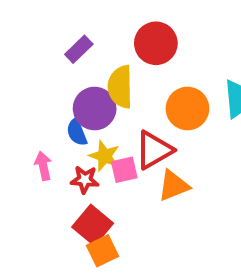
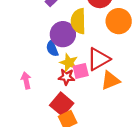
orange circle: (187, 109) -> (119, 21), moved
pink arrow: (43, 166) -> (26, 80), moved
red star: (85, 180) -> (66, 77), moved

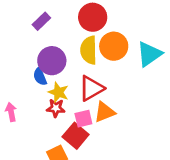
yellow semicircle: (78, 21) -> (89, 50), moved
pink square: (81, 71) -> (83, 119), moved
red square: (62, 104) -> (76, 136), moved

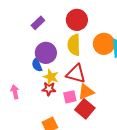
orange circle: (114, 46) -> (104, 44), moved
red triangle: (91, 88) -> (76, 74), turned 45
red square: (76, 136) -> (85, 109), moved

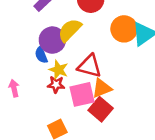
yellow semicircle: (74, 45) -> (70, 30), moved, turned 45
pink square: (70, 97) -> (82, 94), size x1.5

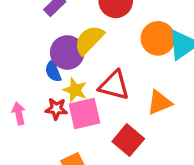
red star: (56, 85) -> (56, 109), moved
orange triangle: (102, 88) -> (159, 103), moved
pink square: (82, 94) -> (84, 113), moved

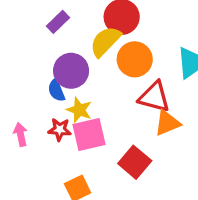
orange circle: (158, 38) -> (135, 59), moved
yellow semicircle: (89, 40) -> (105, 41), moved
red triangle: (114, 85) -> (154, 97), moved

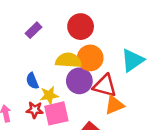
yellow semicircle: (105, 41) -> (68, 60), moved, turned 50
purple circle: (71, 71) -> (79, 81), moved
yellow star: (79, 110) -> (49, 95), turned -30

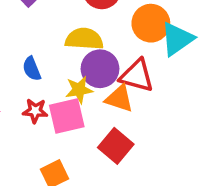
orange circle: (90, 58) -> (151, 23), moved
yellow star: (49, 95) -> (79, 90), moved
orange triangle: (114, 105) -> (119, 99), moved, turned 40

